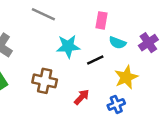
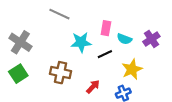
pink rectangle: (101, 20) -> (106, 28), moved

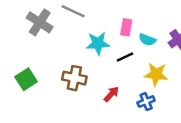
gray cross: (20, 42) -> (40, 22), moved
yellow star: (132, 69) -> (156, 74), turned 30

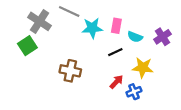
cyan star: (98, 43) -> (92, 28), moved
green square: (26, 79) -> (27, 46), moved
red arrow: (111, 94) -> (116, 82), moved

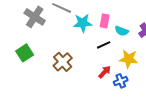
green square: (27, 46) -> (25, 53), moved
brown cross: (70, 71) -> (63, 62), turned 36

